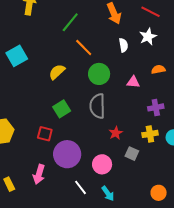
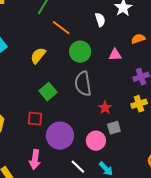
gray square: (132, 154) -> (114, 128), moved, turned -32

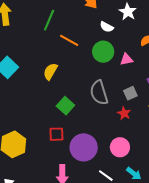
white semicircle: (100, 20) -> (107, 27), turned 144
green circle: (80, 52) -> (103, 52), moved
gray square: (114, 128) -> (130, 93), moved

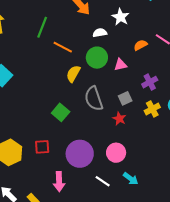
white semicircle: (107, 27) -> (100, 33), turned 144
yellow semicircle: (50, 71) -> (73, 74), moved
red square: (56, 134) -> (42, 147), moved

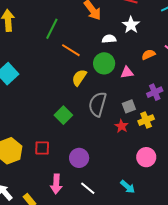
gray semicircle: (94, 99) -> (98, 104), turned 30
yellow cross: (152, 109) -> (146, 120), moved
pink circle: (116, 153) -> (146, 157), moved
purple circle: (80, 154) -> (79, 158), size x0.7
white line: (103, 181) -> (88, 188), moved

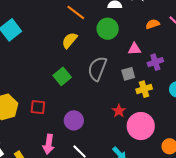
pink triangle: (127, 72) -> (134, 49), moved
yellow semicircle: (79, 78) -> (69, 40), moved
red star: (122, 126) -> (119, 111), moved
pink circle: (146, 157) -> (141, 126), size x1.4

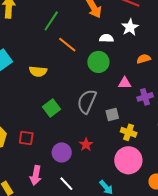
yellow semicircle: (69, 40) -> (38, 71), moved, turned -126
gray square: (128, 74) -> (112, 115), moved
yellow cross: (144, 89) -> (129, 132), moved, turned 35
red star: (119, 111) -> (86, 145), moved

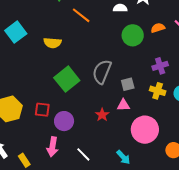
green circle: (98, 62) -> (133, 35), moved
pink triangle: (125, 83) -> (123, 105), moved
green square: (51, 108) -> (67, 79), size x1.4
yellow cross: (129, 132) -> (158, 91), moved
purple circle: (62, 152) -> (64, 121), moved

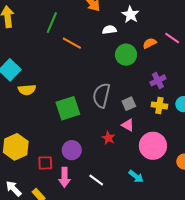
yellow semicircle: (53, 43) -> (27, 90), moved
green square: (67, 79) -> (68, 108), turned 30
pink triangle: (123, 105) -> (128, 125), turned 40
red square: (42, 110) -> (45, 163), moved

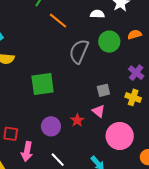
purple cross: (158, 80) -> (136, 73), turned -35
gray semicircle: (101, 95) -> (79, 51), moved
purple circle: (72, 150) -> (51, 126), moved

